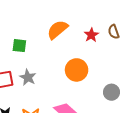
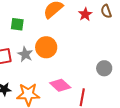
orange circle: (77, 70) -> (46, 47), moved

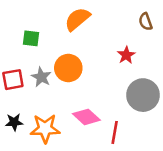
red star: (85, 14) -> (126, 55), moved
gray circle: (104, 68) -> (143, 95), size x1.6

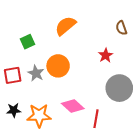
green square: (31, 38) -> (27, 42), turned -32

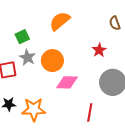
gray star: (36, 73) -> (27, 57), moved
pink diamond: (73, 106) -> (67, 82), moved, turned -40

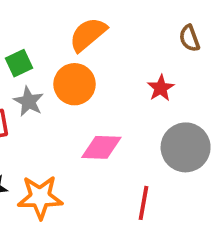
orange circle: (52, 61) -> (75, 84), moved

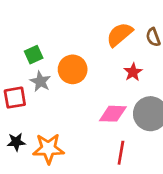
orange semicircle: (88, 34) -> (120, 34), moved
pink diamond: (101, 147) -> (113, 114), moved

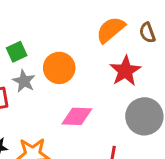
red star: (133, 72) -> (125, 71), size x1.5
pink diamond: (113, 114) -> (77, 116), moved

